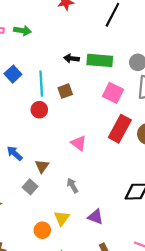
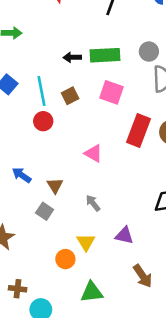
pink square: (113, 93) -> (112, 92), moved

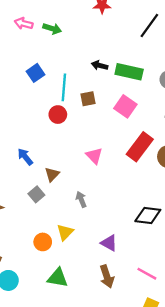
purple triangle: (124, 235) -> (109, 243), moved

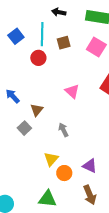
black arrow: (100, 65) -> (59, 12), moved
blue square: (36, 73) -> (16, 36), moved
orange circle: (43, 242) -> (64, 173), moved

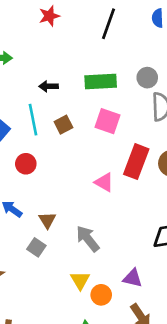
red circle: (38, 58) -> (26, 164), moved
pink triangle: (72, 91) -> (104, 182), moved
gray arrow: (63, 130) -> (88, 239), size x1.5

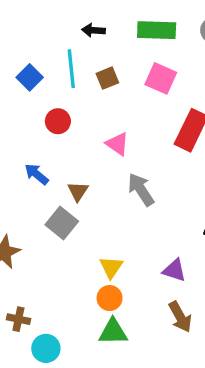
pink triangle: (104, 182) -> (117, 144), moved
gray arrow: (88, 239) -> (141, 190), moved
gray square: (36, 247) -> (62, 223), size x1.4
orange circle: (101, 295) -> (110, 298), moved

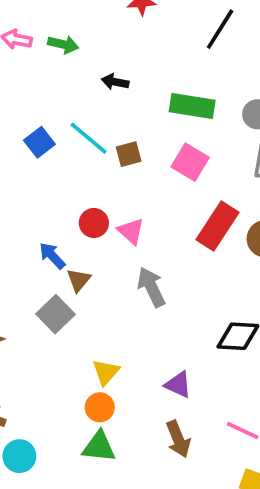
black arrow: (93, 30) -> (115, 82), moved
cyan line: (71, 69) -> (89, 138), turned -51
red circle: (58, 121) -> (94, 223), moved
blue arrow: (36, 174) -> (52, 256), moved

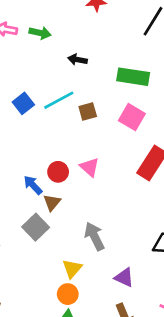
cyan line: (89, 138) -> (59, 100), turned -68
red circle: (94, 223) -> (58, 172), moved
gray arrow: (151, 287) -> (94, 236), moved

